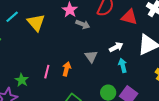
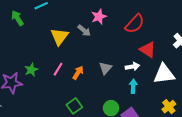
red triangle: (129, 17) -> (148, 50), moved
yellow triangle: (36, 23) -> (60, 37), moved
gray arrow: (83, 24) -> (84, 31), moved

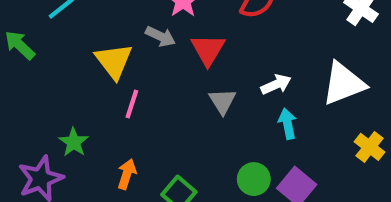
red triangle: (148, 50) -> (208, 50), moved, turned 42
pink line: (58, 69) -> (132, 104), moved
orange arrow: (78, 73) -> (127, 174), moved

